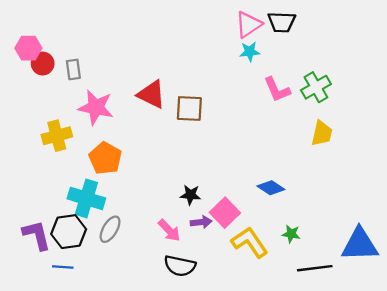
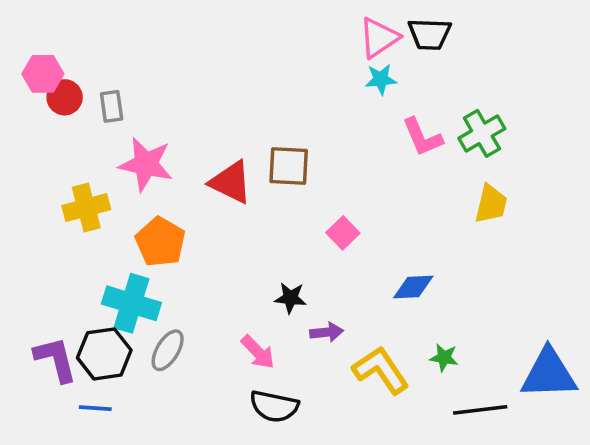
red triangle: (151, 94) -> (231, 182), moved
blue diamond: (271, 188) -> (413, 287), turned -36
pink square: (225, 213) -> (343, 233), moved, size x0.7
purple arrow: (201, 222) -> (327, 332), moved

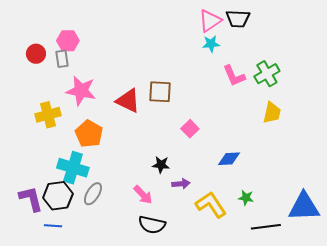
pink hexagon: (43, 74) -> (68, 41), moved

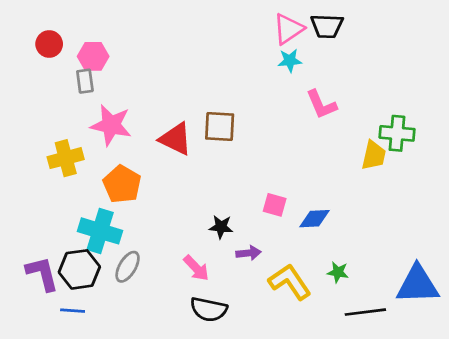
red circle: (36, 54) -> (49, 44), moved
green cross: (267, 74) -> (397, 133), moved, turned 35
pink square: (190, 129) -> (275, 205), moved, turned -30

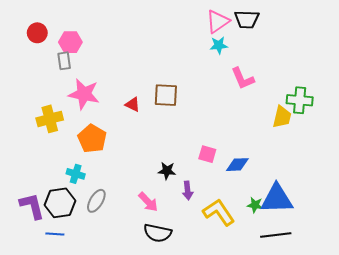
red triangle: (176, 139) -> (133, 104), size x0.6
cyan cross: (100, 231) -> (76, 174), size x0.6
purple arrow: (249, 253) -> (188, 190), turned 90
blue triangle: (418, 285) -> (277, 199), moved

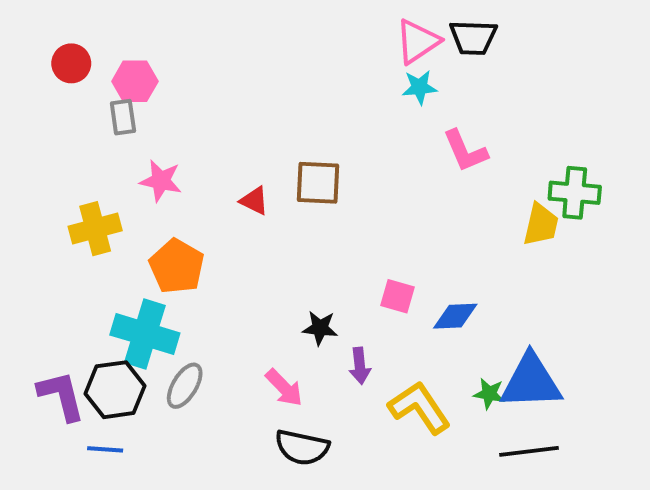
pink star: (84, 94) -> (161, 181), size x0.7
cyan cross: (76, 174) -> (145, 334), size x1.8

